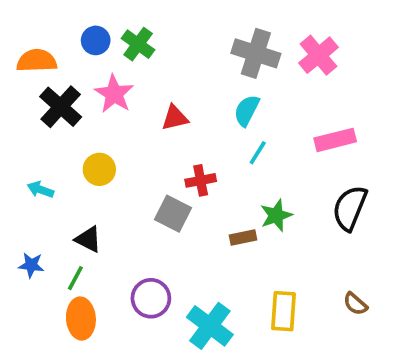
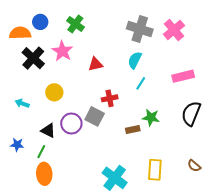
blue circle: (96, 40) -> (40, 22), moved
green star: (276, 215) -> (151, 117), turned 30
purple circle: (151, 298) -> (71, 124), moved

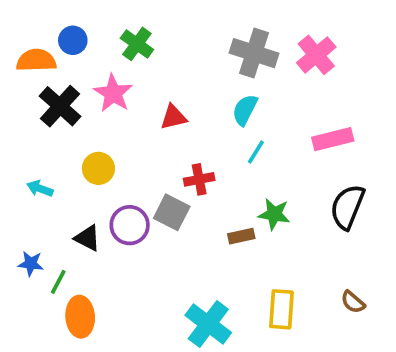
green line: (41, 152) -> (58, 282), moved

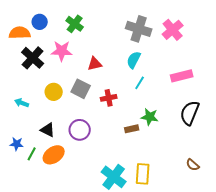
pink star: (113, 93) -> (62, 51), turned -30
gray square: (172, 212) -> (81, 89), moved
purple circle: (130, 225) -> (80, 130), moved
yellow rectangle: (281, 309) -> (143, 174), moved
orange ellipse: (80, 317) -> (54, 155), moved, turned 60

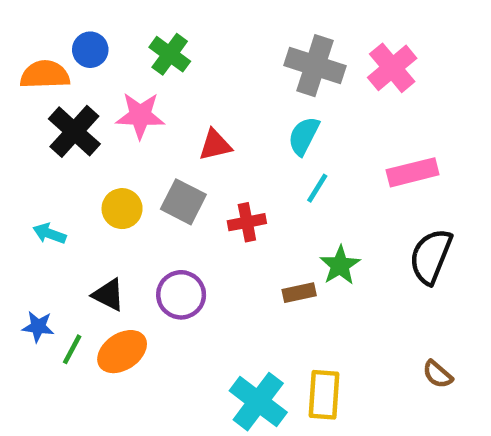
green star: (150, 117) -> (340, 265), turned 30

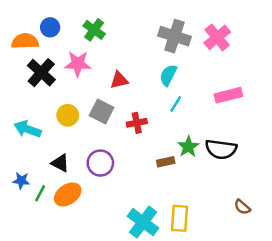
cyan arrow: (49, 234) -> (27, 129), size x1.5
black semicircle: (431, 256) -> (221, 149), moved, turned -104

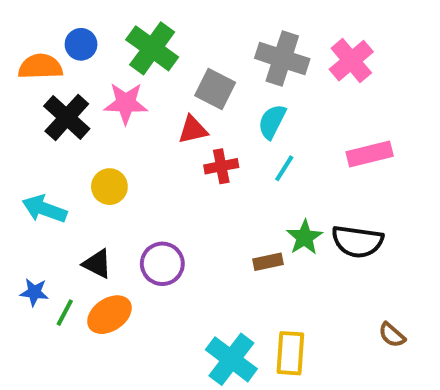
green cross: (94, 30) -> (152, 48), size x1.4
gray square: (102, 112) -> (215, 89), moved
red cross: (137, 123) -> (221, 166), moved

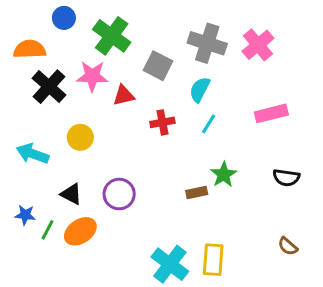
blue circle: (81, 44) -> (64, 18), moved
red triangle: (193, 130) -> (124, 96), moved
black semicircle: (357, 241) -> (286, 178), moved, size x0.7

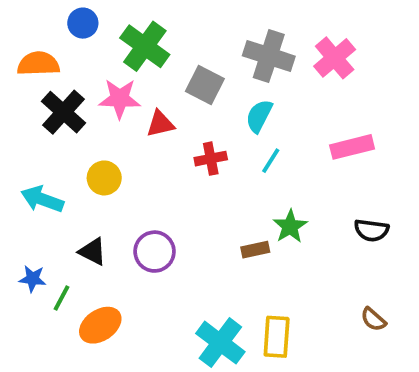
orange ellipse: (80, 231) -> (100, 325), moved

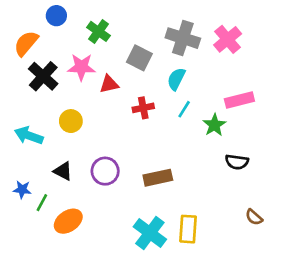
green cross: (145, 46) -> (99, 31), size x0.7
orange semicircle: (38, 64) -> (26, 43), turned -48
green star: (290, 226) -> (214, 125), moved
black semicircle: (371, 230) -> (237, 162), moved
brown rectangle: (255, 250) -> (158, 178), moved, size x1.5

